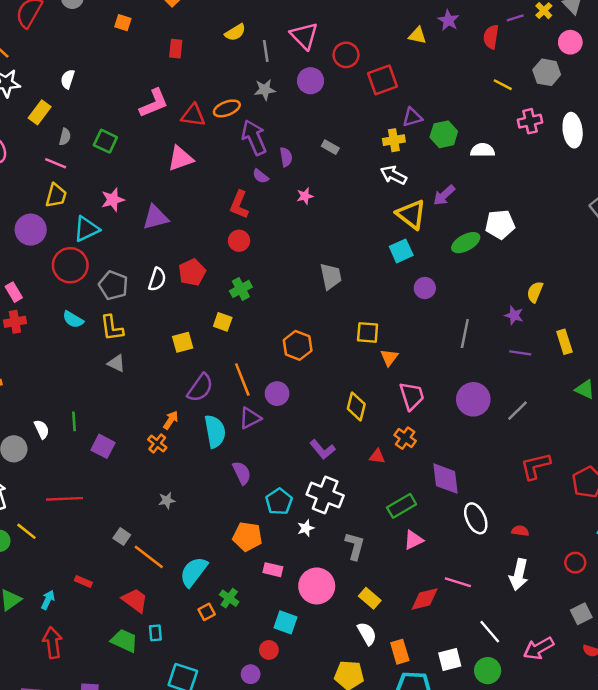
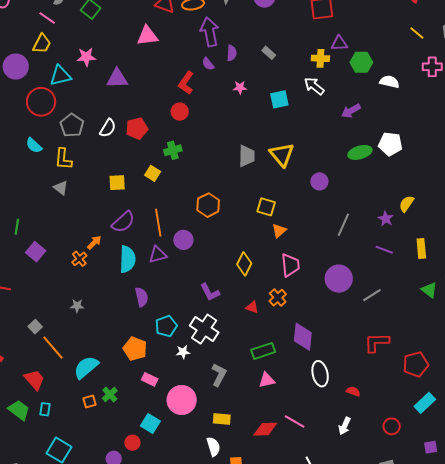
yellow triangle: (411, 214) -> (282, 155), moved
cyan square: (401, 251) -> (279, 99), moved
white arrow: (519, 575) -> (345, 426), size x0.7
yellow rectangle: (370, 598) -> (222, 419), turned -48

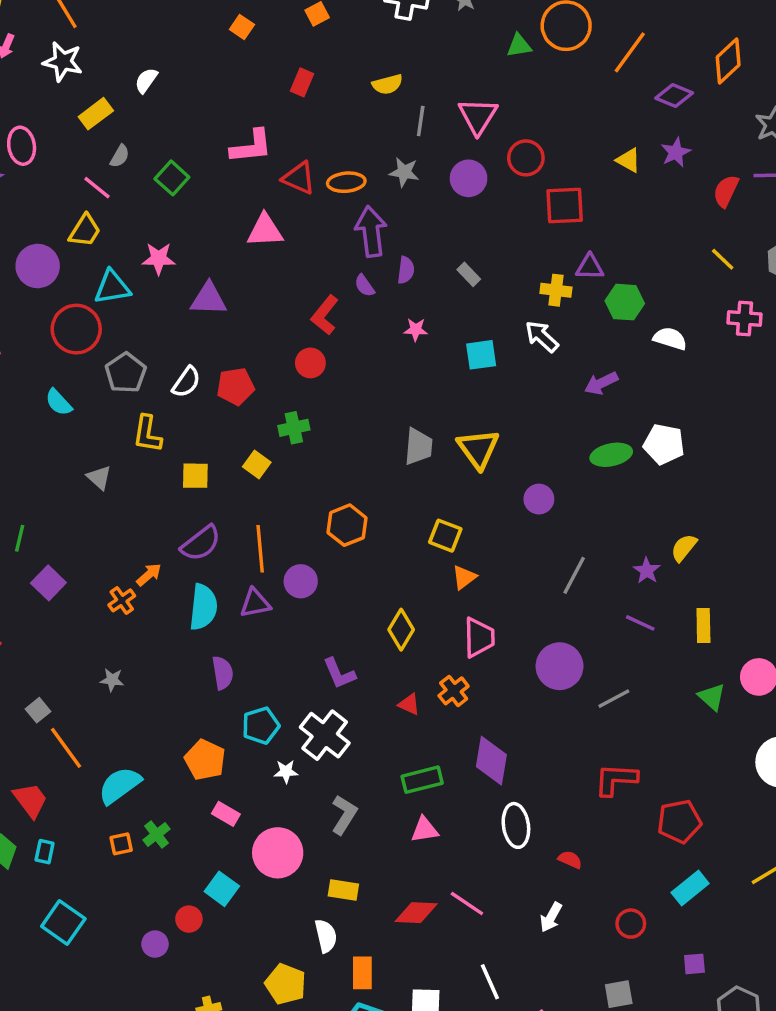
yellow L-shape: (63, 159) -> (147, 434), moved

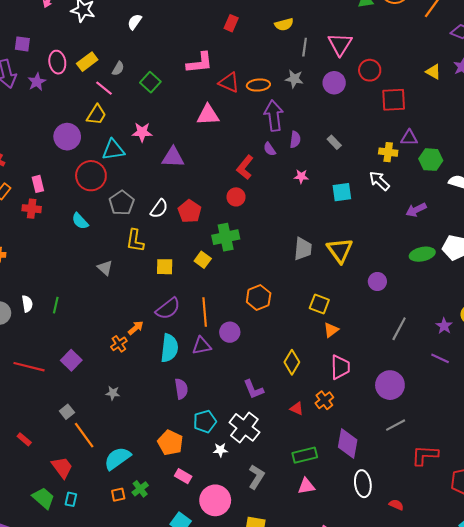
yellow rectangle: (96, 114) -> (87, 62), moved
red pentagon: (235, 386) -> (190, 211), turned -30
green cross: (294, 428) -> (226, 237), size x1.4
purple square: (48, 583) -> (71, 360), moved
gray line: (614, 699) -> (396, 425), moved

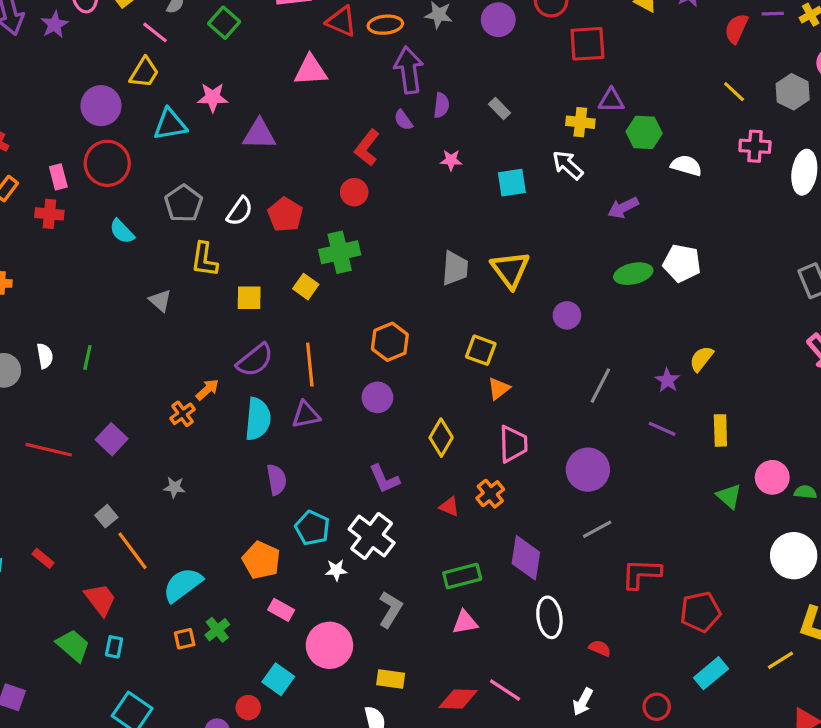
red circle: (91, 176) -> (107, 163), moved
purple circle: (230, 332) -> (377, 397), moved
cyan pentagon: (205, 421) -> (312, 528), turned -30

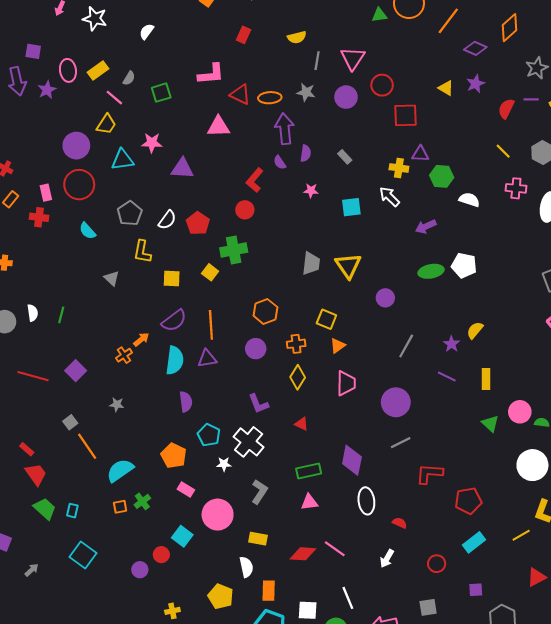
green square: (224, 23) -> (161, 93), turned 30
orange cross: (490, 494) -> (296, 344), moved, turned 30
red trapezoid: (100, 599) -> (36, 474), moved

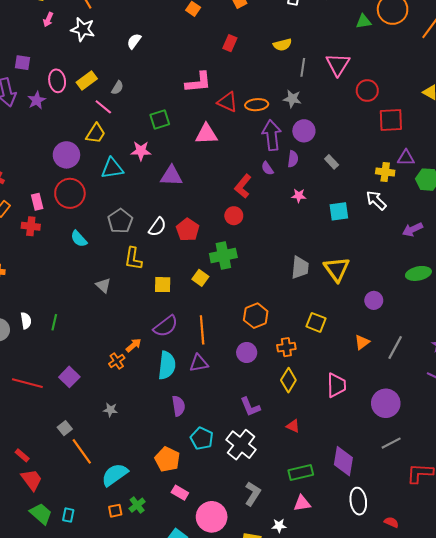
green square: (161, 93) -> (160, 120), moved
purple circle: (346, 97) -> (304, 131), moved
orange triangle: (338, 346) -> (362, 342), moved
white star: (224, 464) -> (279, 526), moved

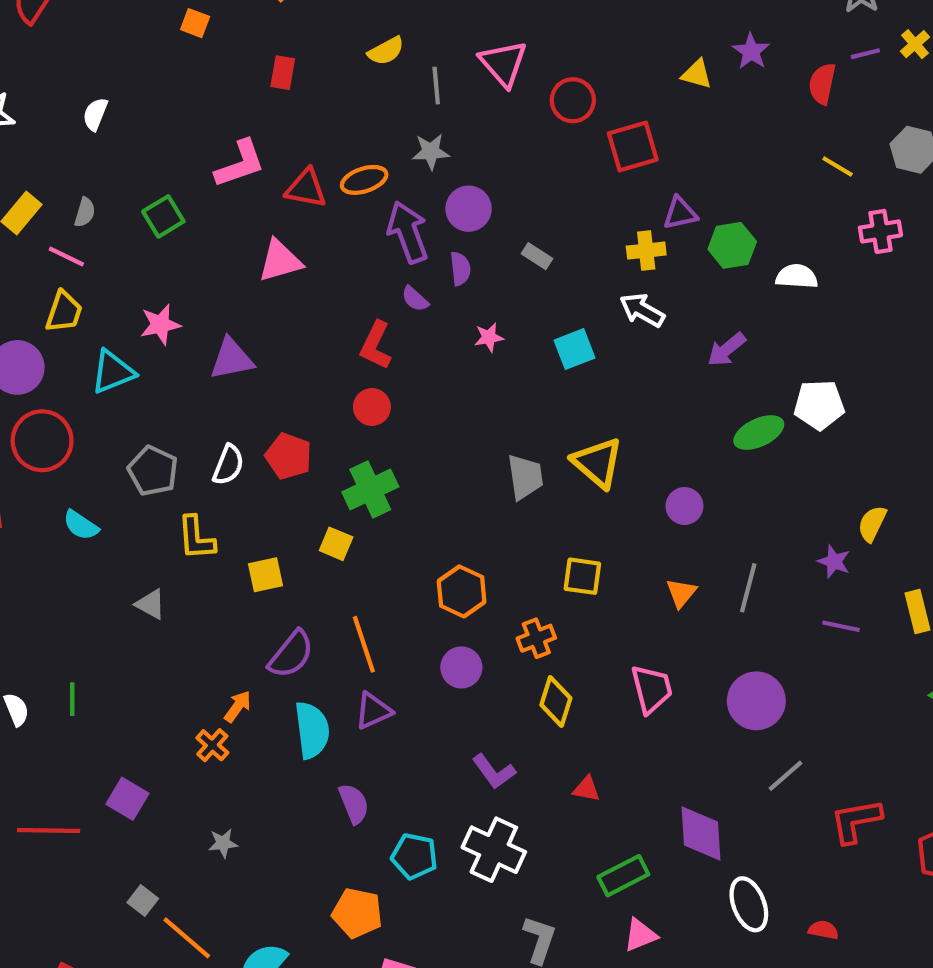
green square: (160, 120) -> (163, 216), moved

